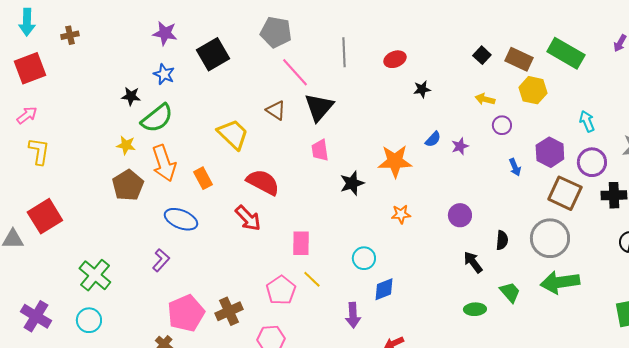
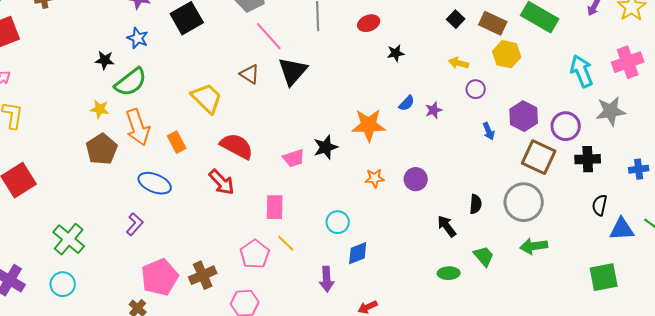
cyan arrow: (587, 121) -> (582, 71), moved, size x1.5
pink trapezoid: (320, 150) -> (294, 158), moved, turned -100
purple circle: (460, 215) -> (416, 179), moved
green arrow: (560, 282) -> (534, 246), size x0.7

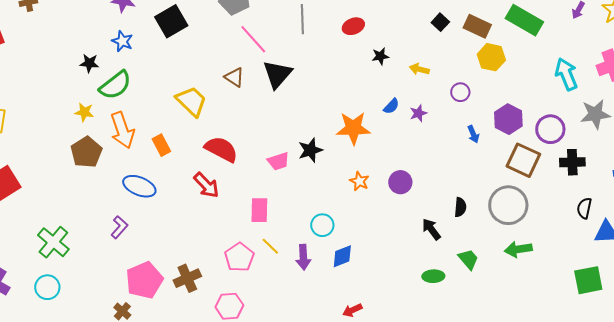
yellow arrow: (459, 63) -> (419, 69), moved
orange star: (375, 178) -> (359, 181), turned 30
purple arrow: (327, 279) -> (303, 257), moved

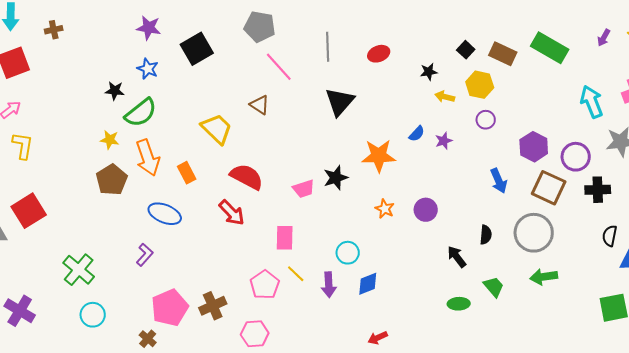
black star: (380, 56) -> (429, 72), moved
yellow hexagon: (491, 57) -> (480, 85), moved
black triangle: (277, 74) -> (340, 102), moved
blue arrow: (473, 134) -> (499, 181), moved, size x1.4
cyan circle: (47, 287) -> (93, 315), moved

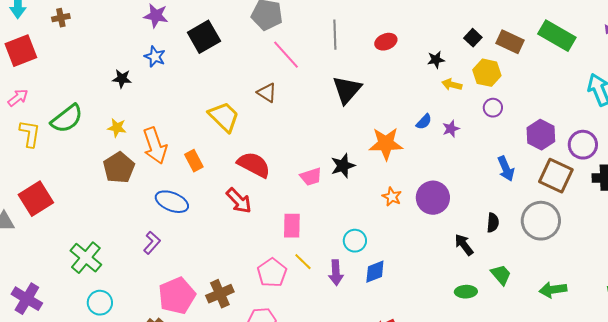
green semicircle: (141, 113) -> (67, 119), moved
purple circle: (426, 210) -> (433, 198), size x1.4
green arrow: (544, 277) -> (553, 290), moved

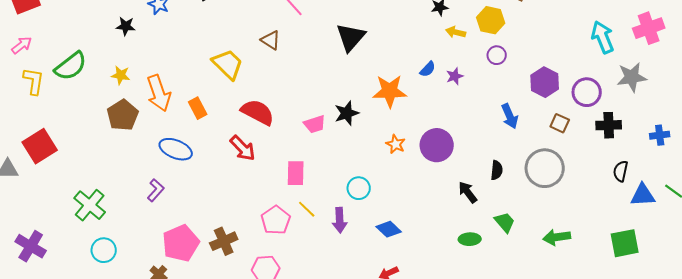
brown square: (556, 176) -> (560, 123), size x0.6
blue diamond: (375, 272) -> (389, 229), moved, turned 65

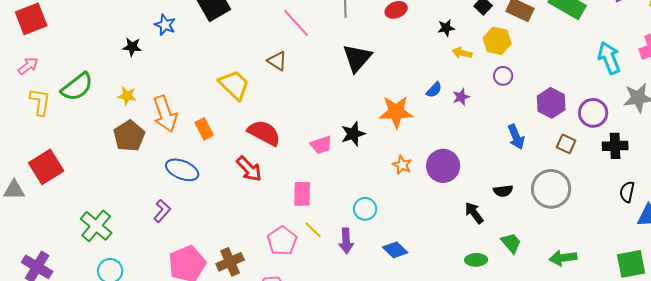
black semicircle: (497, 170) -> (503, 191), turned 78

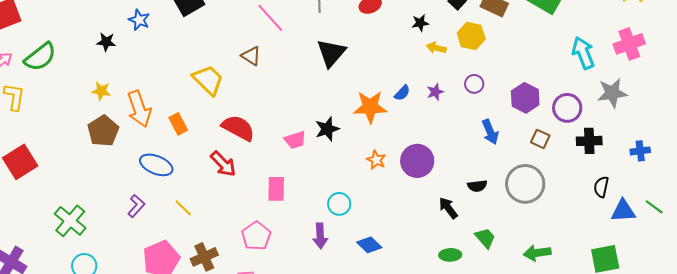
purple circle: (503, 76) -> (474, 84), moved
green semicircle: (77, 87) -> (40, 57), moved
blue semicircle: (434, 90) -> (402, 93), moved
yellow line: (313, 230) -> (183, 208), moved

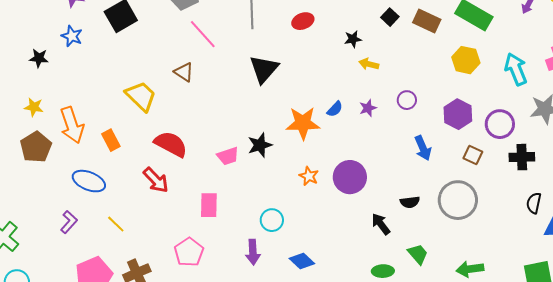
yellow hexagon: (471, 36) -> (466, 60), moved

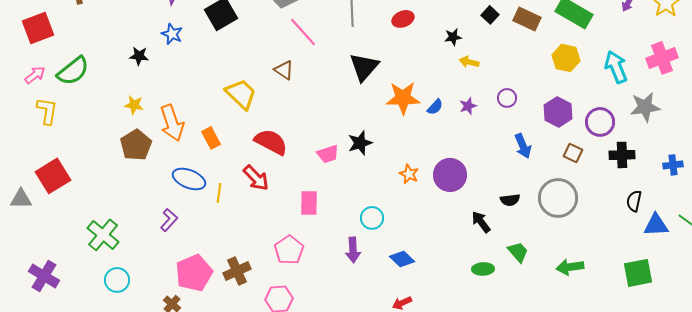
orange star: (303, 123) -> (403, 98), moved
yellow line: (116, 224) -> (219, 193), moved, turned 54

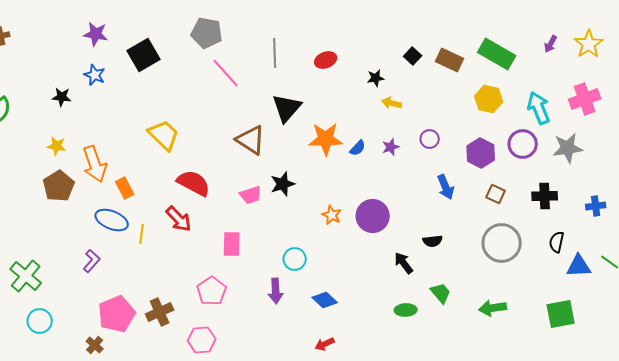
brown triangle: (284, 70) -> (251, 140), moved, size x1.5
purple circle: (600, 122) -> (523, 144), moved
orange rectangle: (211, 138) -> (125, 188), moved
gray circle: (558, 198) -> (502, 243), moved

